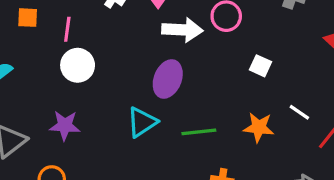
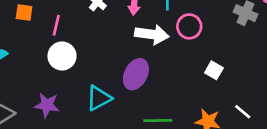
cyan triangle: (142, 122) -> (99, 98), moved

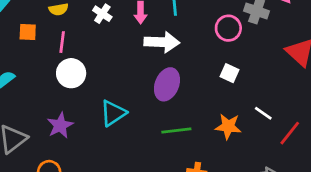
pink circle: (189, 26) -> (228, 28), moved
purple ellipse: (136, 74) -> (167, 84), moved
purple star: (47, 105) -> (60, 125), turned -30

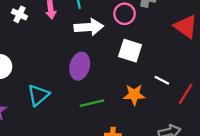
white arrow: (162, 42) -> (89, 27), moved
white square: (230, 73) -> (130, 51), size x1.5

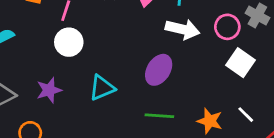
white square: (130, 51) -> (241, 63), moved

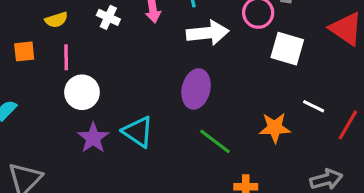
cyan triangle: (102, 88) -> (138, 132), turned -44
purple star: (49, 90) -> (93, 138), moved
green line: (159, 116) -> (215, 141), turned 52

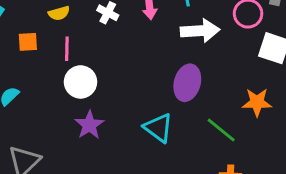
orange star: (275, 128) -> (257, 102), moved
cyan triangle: (138, 132) -> (158, 128), moved
green line: (215, 141) -> (221, 130), moved

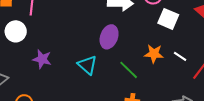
white circle: (81, 82) -> (16, 31), moved
purple star: (89, 125) -> (42, 59), turned -30

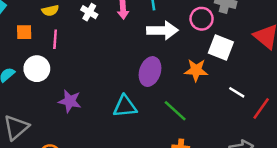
orange star: (154, 54) -> (196, 70), moved
cyan triangle: (87, 65) -> (125, 106), turned -45

